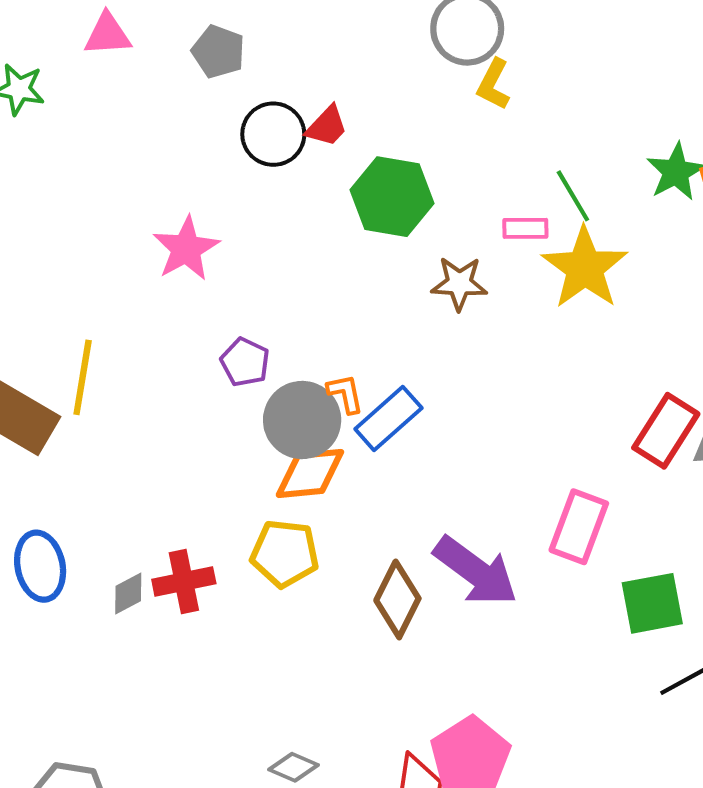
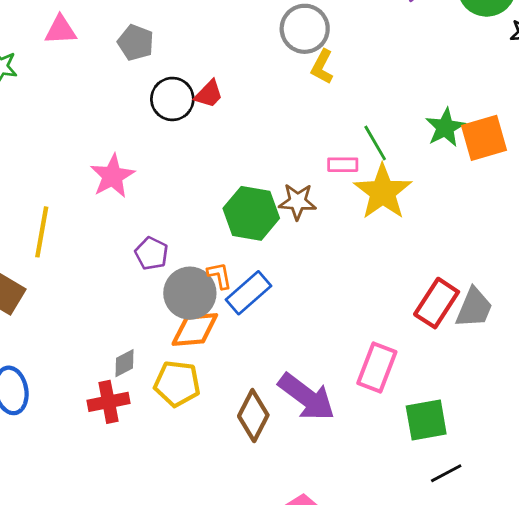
green hexagon: (392, 197) -> (251, 213), moved
yellow line: (83, 377) -> (42, 232), moved
gray diamond: (128, 593) -> (125, 363), moved

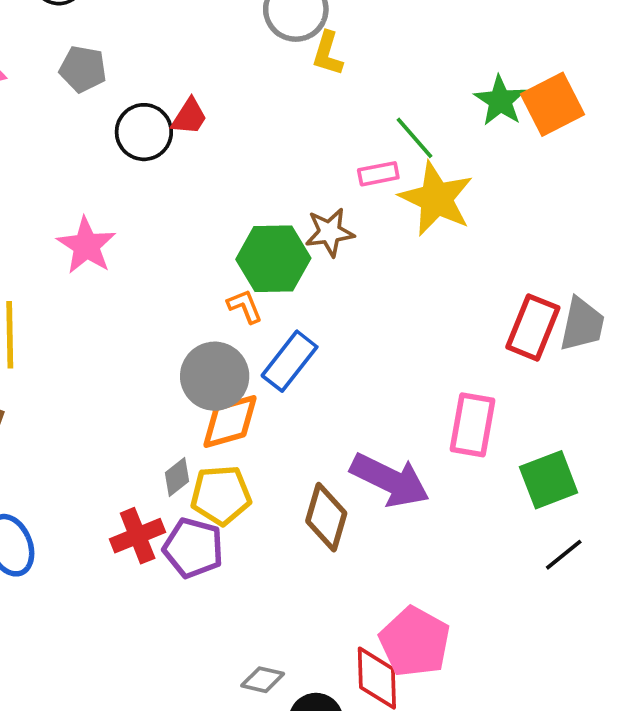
purple pentagon: (152, 253) -> (193, 548), moved, size x1.4
orange L-shape: (219, 276) -> (245, 306), moved
gray diamond: (125, 363) -> (177, 477), moved
black line: (446, 473) -> (564, 555), moved

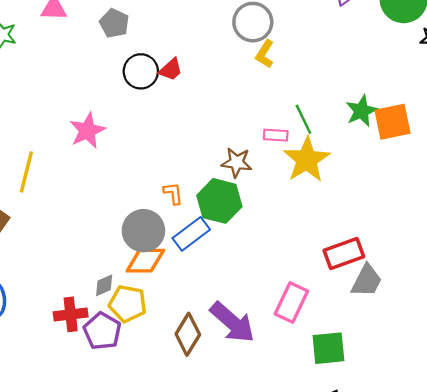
green hexagon: (273, 259) -> (219, 201), moved
gray trapezoid: (582, 324) -> (367, 281), moved
red rectangle: (533, 327) -> (344, 253), turned 33

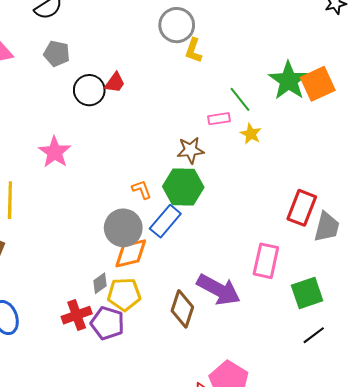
green star: (361, 111) -> (289, 81), size x1.4
yellow star: (307, 160) -> (251, 134), size x0.5
red rectangle: (344, 253) -> (302, 208), turned -36

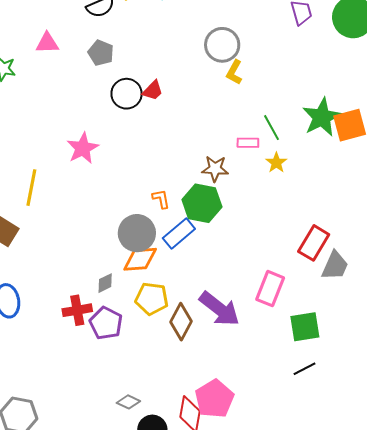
yellow pentagon: (124, 294) -> (152, 299), moved

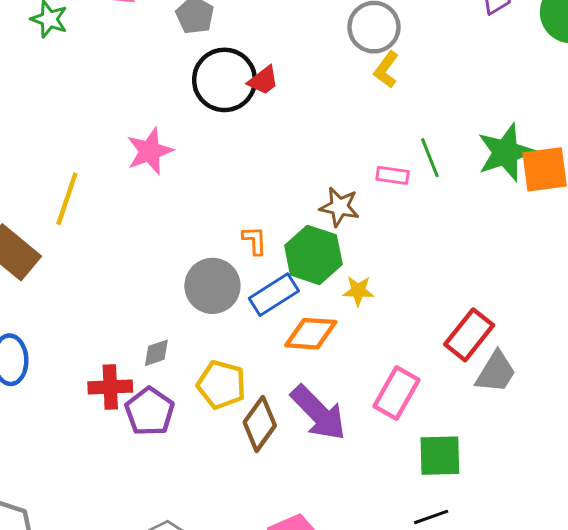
black circle: (127, 94) -> (225, 80), size x1.4
yellow star: (276, 163) -> (358, 291), moved, turned 30
orange diamond: (140, 259) -> (311, 334), moved

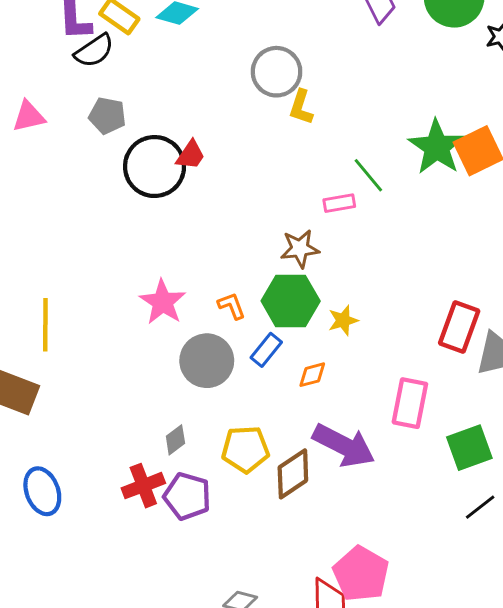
pink star: (150, 151) -> (163, 302), moved
blue rectangle: (274, 295) -> (266, 350), size x0.7
orange diamond: (311, 334) -> (312, 375), size x0.6
brown diamond: (260, 424) -> (293, 474), turned 39

